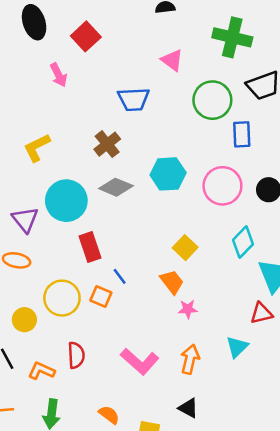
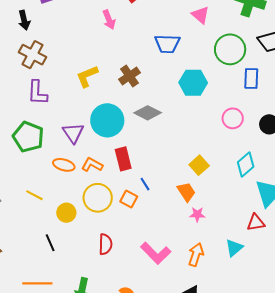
brown cross: (107, 144) -> (129, 76), moved
cyan hexagon: (168, 174) -> (193, 83), moved
pink circle: (222, 186) -> (233, 118), size x0.7
orange L-shape: (41, 371) -> (92, 165), moved

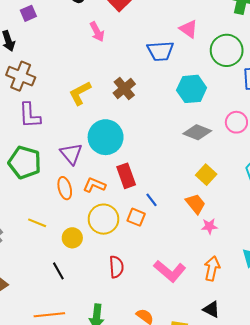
pink triangle: (200, 15) -> (189, 29), moved
gray diamond: (148, 113) -> (197, 132), moved
orange ellipse: (64, 165) -> (65, 188), turned 65

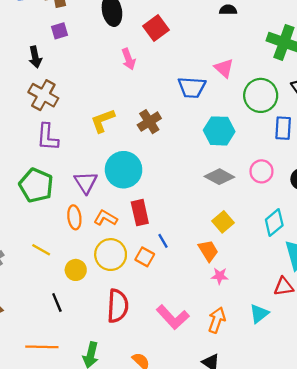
red semicircle: (116, 267) -> (118, 306), size x1.4

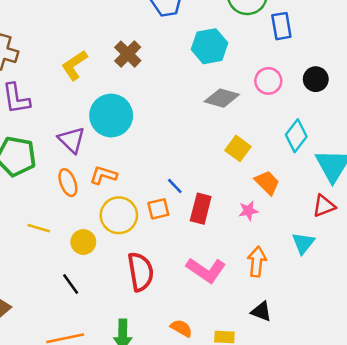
red rectangle: (140, 213) -> (201, 209), moved, turned 40
orange trapezoid: (208, 251) -> (267, 183), moved
orange square: (145, 257) -> (158, 209), turned -30

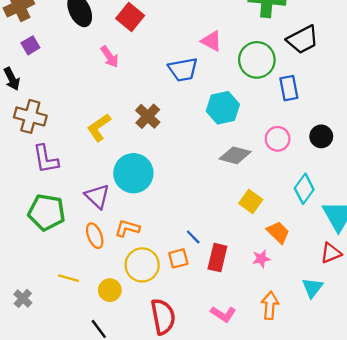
pink L-shape: (206, 270) -> (223, 314), size x0.7

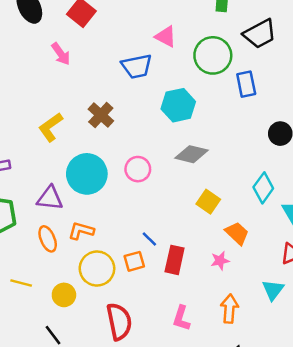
pink circle: (278, 139) -> (138, 169), moved
purple triangle: (97, 196) -> (50, 198), turned -36
pink L-shape: (223, 314) -> (181, 318), turned 75

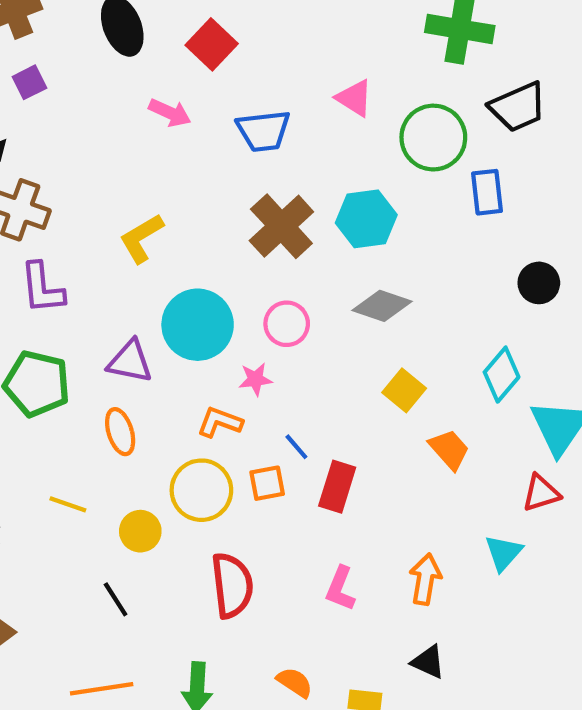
pink arrow: (61, 54) -> (170, 113), turned -35
blue trapezoid: (137, 66) -> (263, 131), moved
brown cross: (101, 115) -> (281, 226), moved, size x1.4
orange L-shape: (81, 231) -> (220, 422), moved
pink star: (220, 261) -> (255, 379), moved

